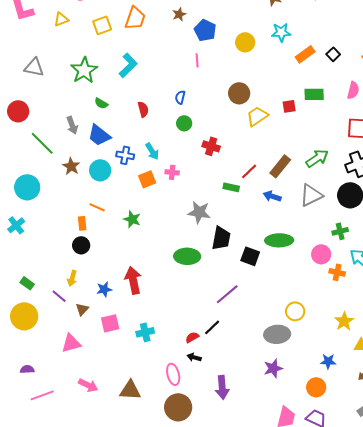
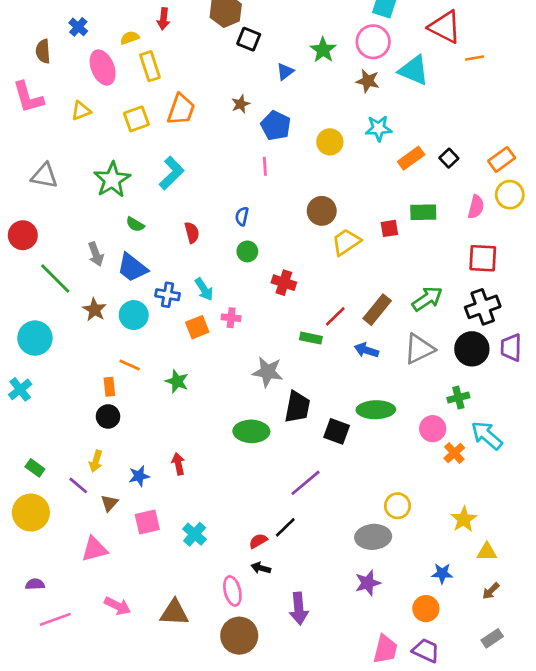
orange cross: (337, 272) -> (454, 453), turned 35
red arrow: (133, 280) -> (178, 464), size x0.6
cyan cross: (145, 332) -> (195, 534), turned -36

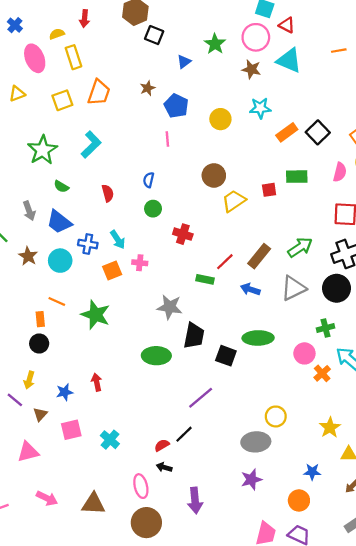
red triangle: (445, 27) -> (287, 25), moved, size x0.6
black square: (449, 158) -> (318, 132), size x1.5
green star: (177, 381) -> (96, 315), size x1.5

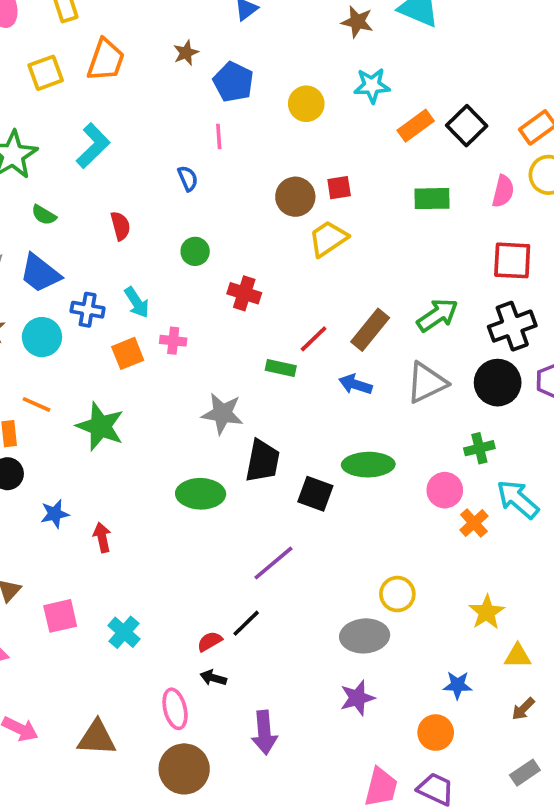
blue semicircle: (149, 180) -> (188, 178), moved, turned 144
red square: (269, 190) -> (339, 188), moved
blue star: (65, 392) -> (55, 514), moved

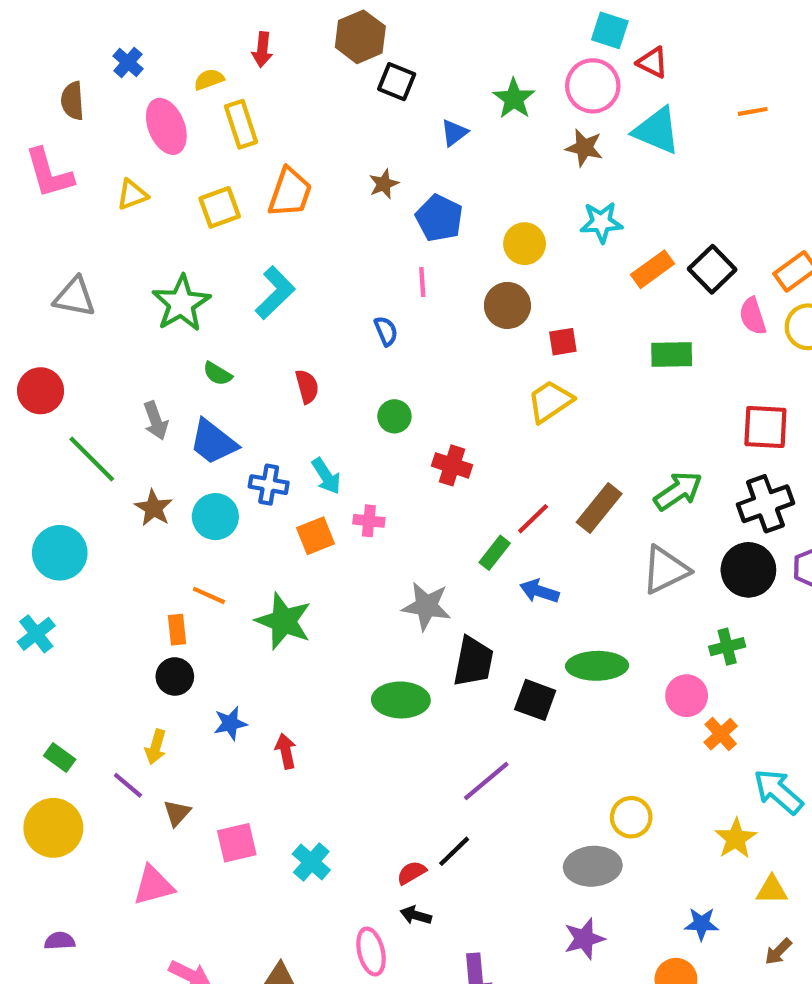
pink semicircle: (503, 191) -> (753, 316), moved, turned 148
brown circle: (295, 197) -> (507, 305), moved
green rectangle: (281, 368) -> (495, 553), turned -64
blue arrow: (355, 384) -> (539, 591), moved
cyan arrow: (518, 499) -> (778, 792), moved

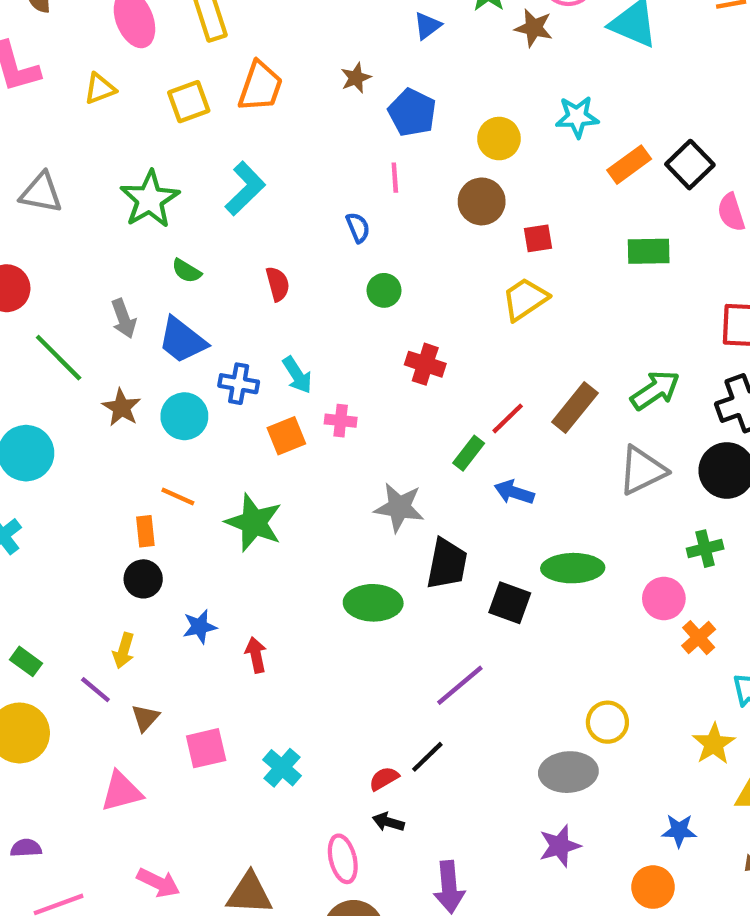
brown star: (584, 148) -> (534, 28), moved
green circle: (394, 416) -> (384, 290), moved

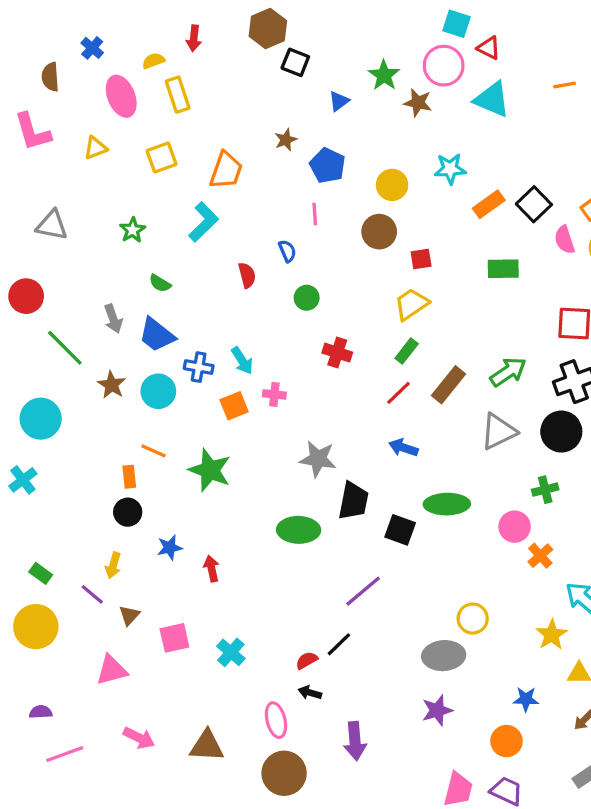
orange trapezoid: (260, 86) -> (226, 170), moved
green star: (150, 199) -> (133, 230), size x0.6
red semicircle: (278, 284) -> (247, 275), moved
green rectangle: (469, 453) -> (407, 351), moved

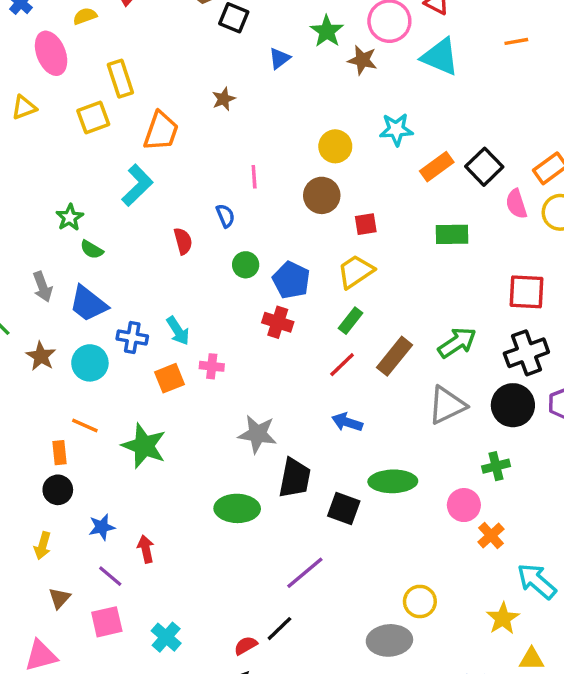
yellow rectangle: (178, 95) -> (120, 79), moved
blue pentagon: (328, 166) -> (291, 280), moved
green star: (133, 230) -> (70, 217), moved
purple line: (92, 594) -> (110, 576), moved

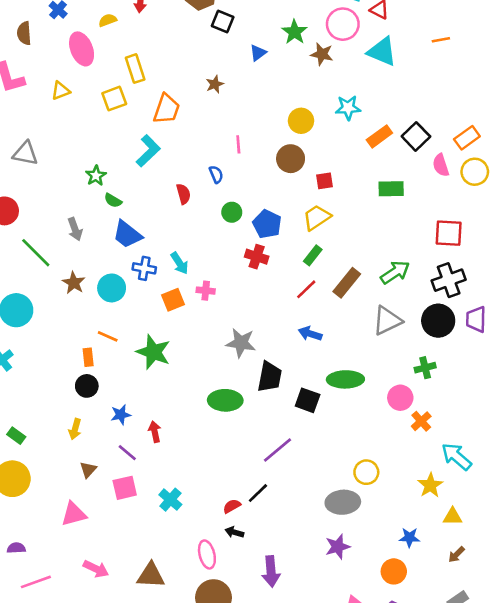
blue trapezoid: (88, 304) -> (127, 234), moved

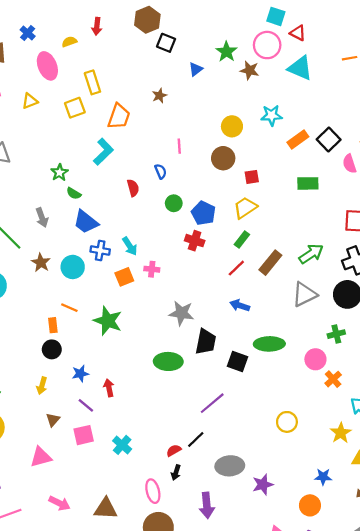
gray ellipse: (343, 502) -> (230, 466), moved
black arrow: (234, 532) -> (176, 472), turned -88

